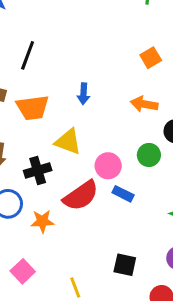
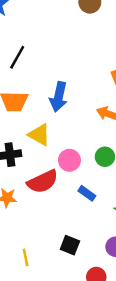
blue arrow: (83, 94) -> (59, 97), size x1.6
blue rectangle: (123, 194) -> (87, 193), moved

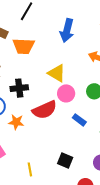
blue arrow: (59, 97) -> (67, 30), moved
yellow triangle: (39, 135) -> (57, 73), moved

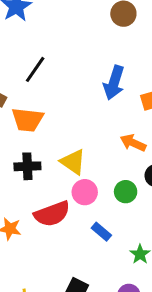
blue arrow: (67, 30) -> (114, 83), moved
black cross: (19, 88) -> (27, 166), moved

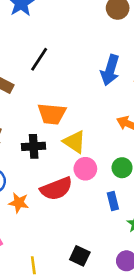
orange trapezoid: (27, 120) -> (52, 114), moved
blue rectangle: (101, 232) -> (113, 201), moved, turned 36

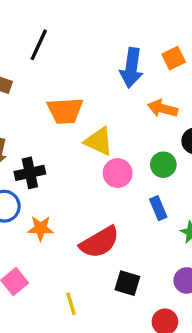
blue arrow: (110, 70) -> (131, 68), moved
black cross: (34, 146) -> (30, 173), moved
red semicircle: (56, 189) -> (100, 242), moved

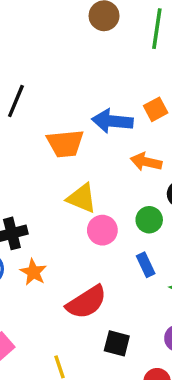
blue arrow: (131, 68) -> (112, 121), turned 90
orange trapezoid: (65, 111) -> (65, 143), moved
orange star: (41, 228) -> (33, 272), moved, turned 30

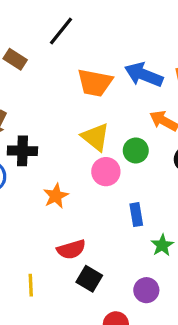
green circle: (149, 220) -> (136, 150), moved
orange star: (33, 272) -> (56, 196), moved
red semicircle: (86, 302) -> (71, 249), moved, size x0.7

